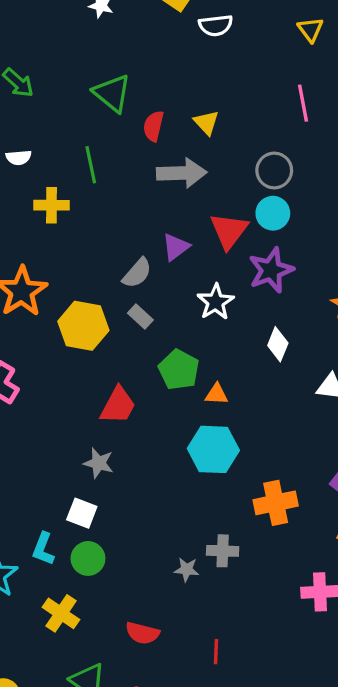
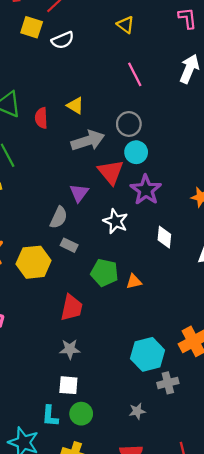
gray arrow: (182, 173) -> (88, 141), moved
cyan hexagon: (213, 449) -> (148, 354), moved
gray star: (187, 570) -> (137, 411), moved

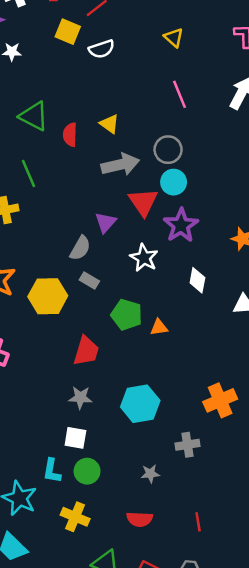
cyan hexagon: (148, 354) -> (140, 404), moved

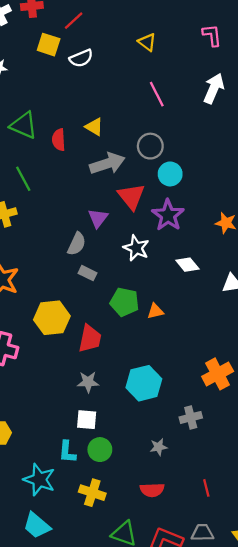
cyan circle: (174, 182) -> (170, 174), moved
white diamond: (197, 280) -> (187, 265), turned -45
yellow hexagon: (48, 296) -> (52, 318), moved

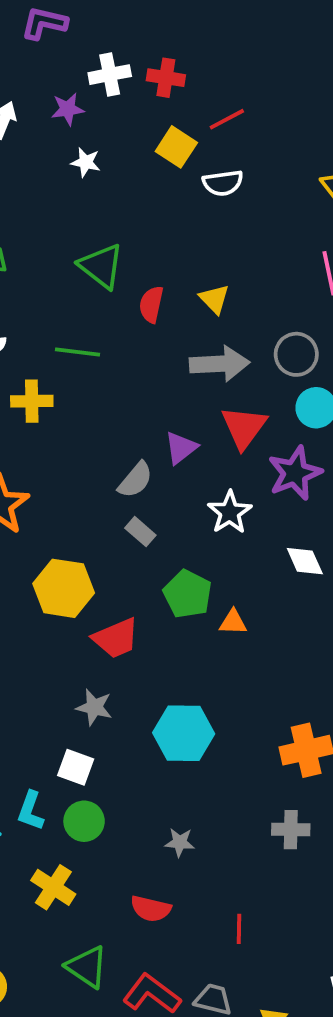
green line: (23, 179) -> (77, 352), turned -70
red trapezoid: (90, 339) -> (116, 638), turned 40
gray cross: (191, 417) -> (291, 830), moved

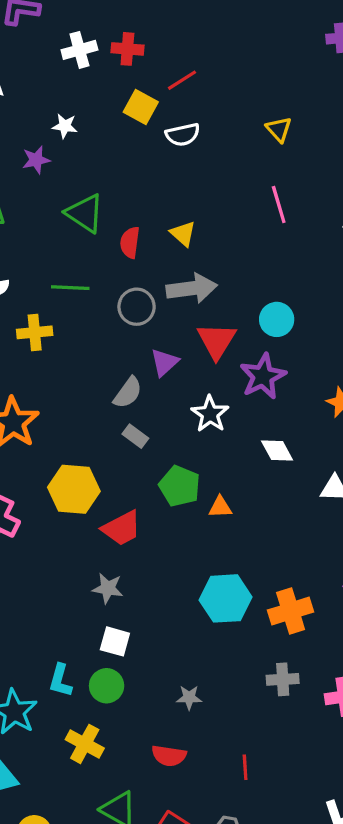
purple star: (68, 109) -> (36, 160), moved
gray circle: (296, 354) -> (137, 307), moved
cyan hexagon: (184, 733) -> (226, 598), moved
white square: (76, 767) -> (115, 641), moved

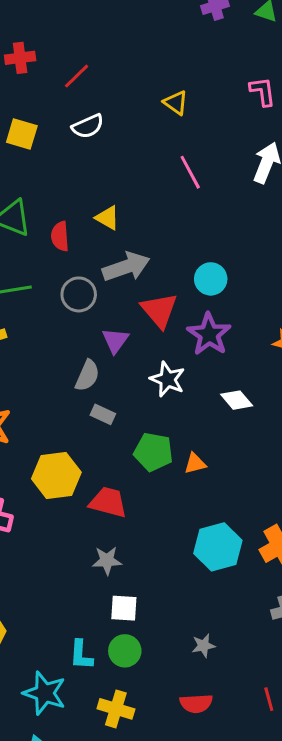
yellow square: (141, 107) -> (22, 134), moved
red trapezoid: (122, 528) -> (108, 502), turned -126

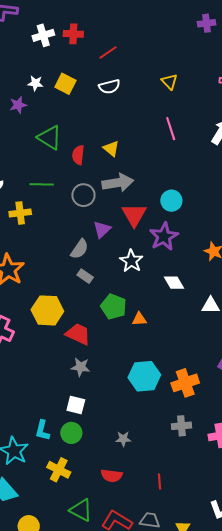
gray star: (107, 560) -> (80, 367), moved

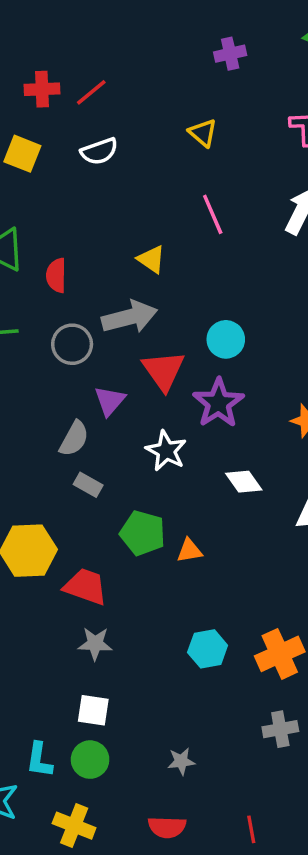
purple cross: (207, 23) -> (230, 54), moved
red cross: (73, 34) -> (42, 89), moved
yellow triangle: (111, 149) -> (151, 259), moved
cyan hexagon: (144, 376) -> (208, 649), size x0.7

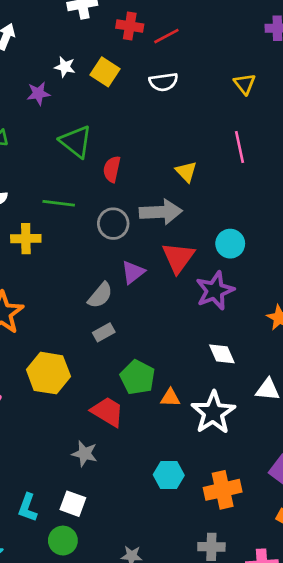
white star: (166, 451) -> (213, 413), moved, size x1.4
gray rectangle: (88, 485) -> (104, 332), turned -70
red trapezoid: (85, 587) -> (107, 412), moved
cyan L-shape: (39, 760) -> (28, 508), moved

